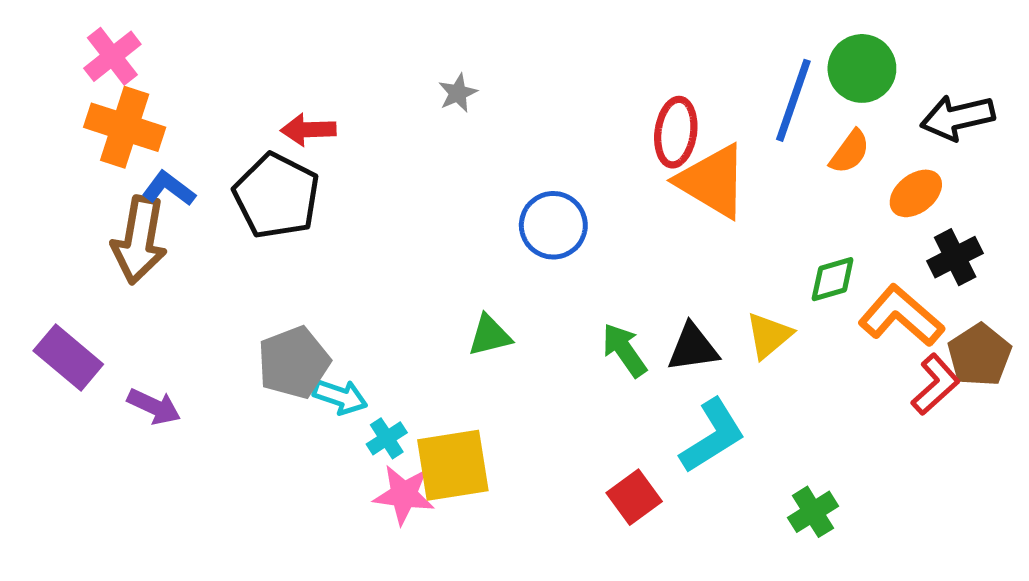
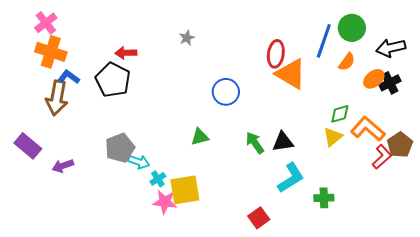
black cross: (955, 257) -> (390, 83), moved
yellow triangle: (769, 335) -> (333, 137), moved
purple arrow: (154, 407) -> (63, 166), turned 135
red square: (634, 497) -> (259, 218), moved
green cross: (813, 512) -> (324, 198), moved, turned 30

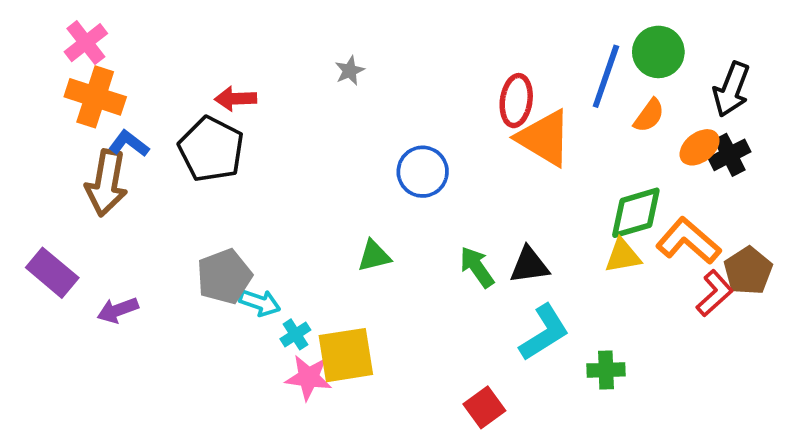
black arrow: (391, 48) -> (731, 89), turned -56
green diamond: (340, 114) -> (636, 213), size x1.5
yellow triangle: (333, 137) -> (623, 256), turned 30

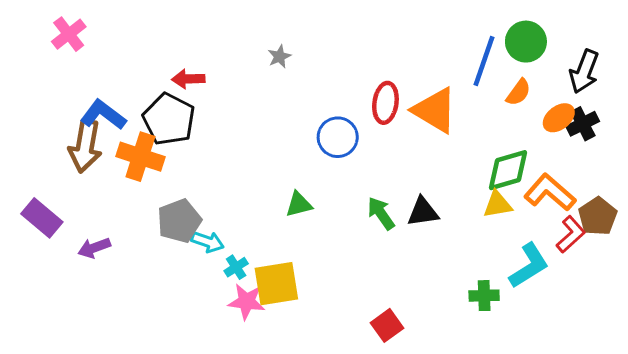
orange cross: (95, 97) -> (140, 157), moved
red ellipse: (516, 101) -> (385, 103), moved
blue L-shape: (129, 144) -> (103, 115), size x1.4
cyan L-shape: (544, 333) -> (529, 266), moved

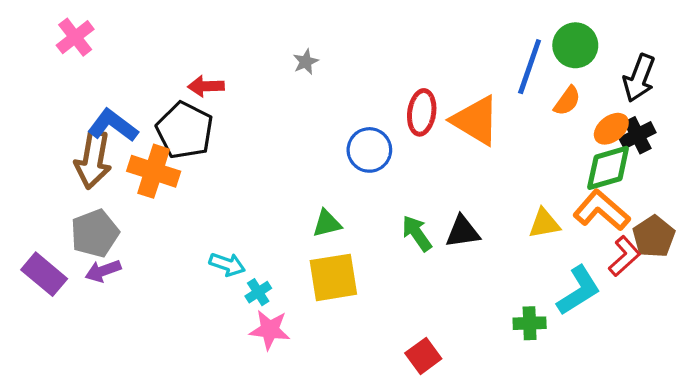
green diamond: (508, 170) -> (608, 168), moved
purple rectangle: (42, 218) -> (44, 274), moved
gray pentagon: (179, 221) -> (95, 233), moved
yellow square: (276, 284) -> (333, 277), moved

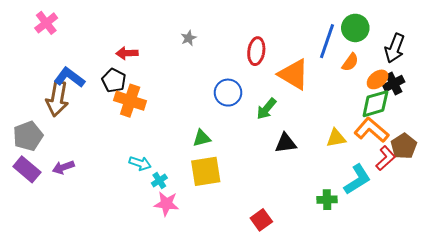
red ellipse: (422, 112) -> (256, 51), moved
black pentagon: (185, 130) -> (114, 80), size x0.7
orange cross: (154, 171) -> (130, 101), moved
gray pentagon: (95, 233) -> (28, 136), moved
green arrow: (417, 233) -> (266, 109), moved, turned -105

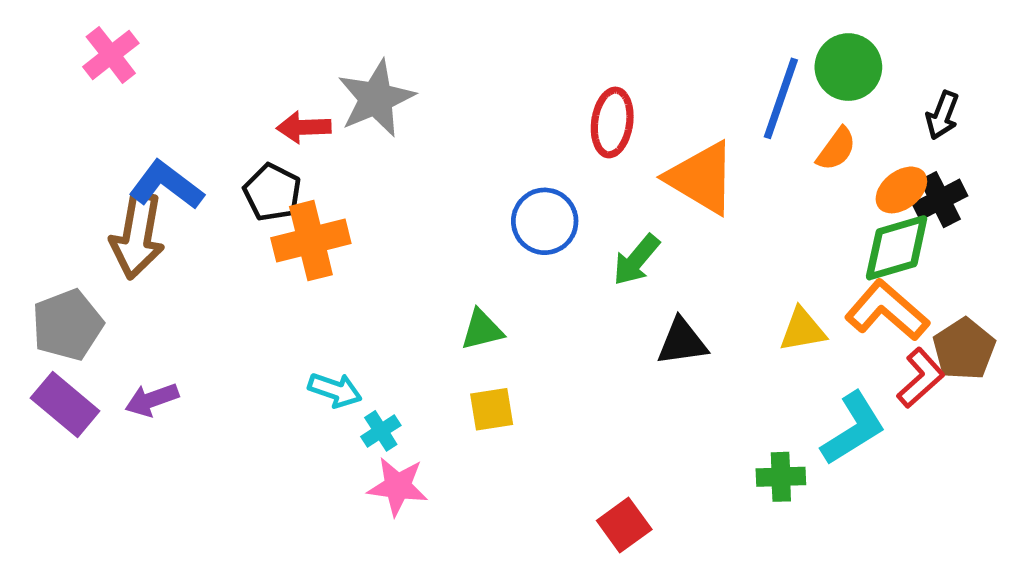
gray star: (189, 38) -> (376, 98), moved, size x2.0
black arrow: (395, 48) -> (942, 115), size x0.7
orange cross: (130, 101) -> (311, 241), turned -32
yellow square: (206, 171) -> (492, 409), size x0.6

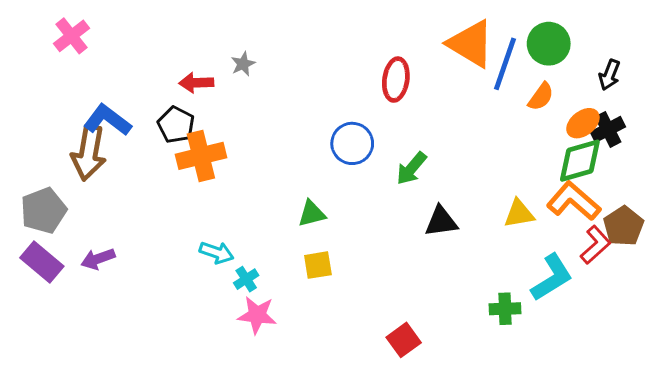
gray star: (376, 98) -> (243, 64), size x0.5
orange triangle: (701, 178) -> (471, 44), moved

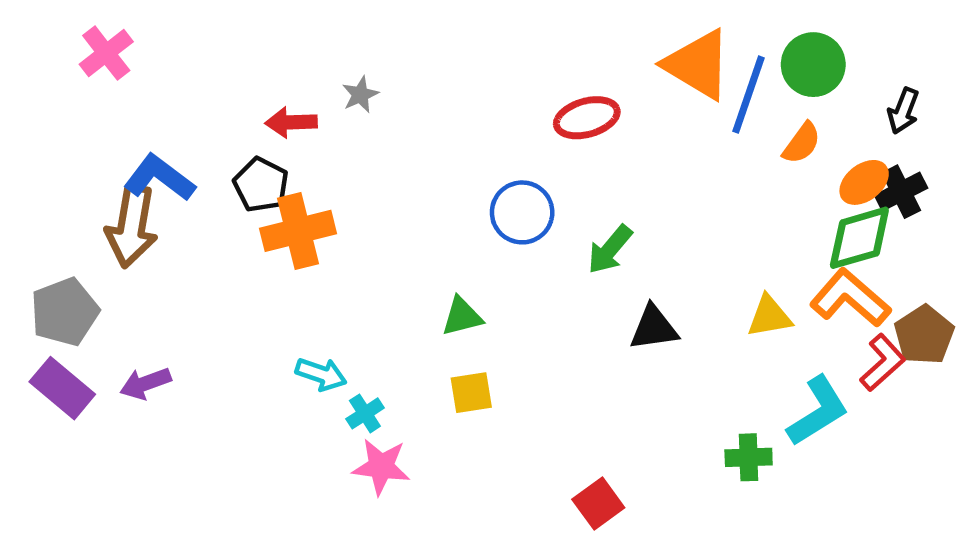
red ellipse: (396, 80) -> (587, 118), turned 66

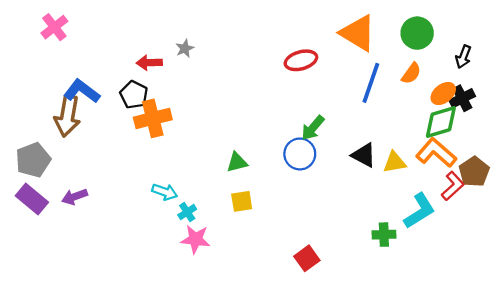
blue line: (749, 95) -> (371, 83), moved
blue circle: (522, 212) -> (300, 154), moved
black triangle: (654, 328) -> (364, 155), moved, turned 36

